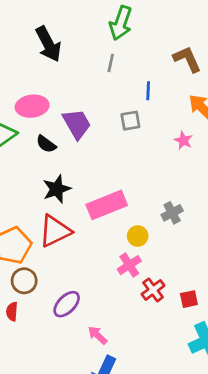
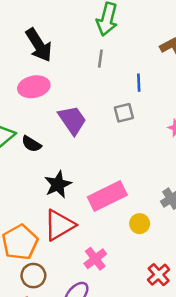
pink ellipse: (32, 106) -> (34, 87), moved
black semicircle: (46, 144) -> (31, 144), moved
pink cross: (129, 265) -> (95, 259), moved

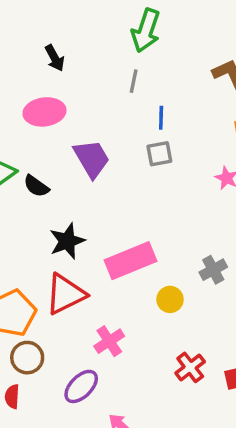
black arrow: (39, 45) -> (55, 58), size x0.6
blue line: (139, 83) -> (161, 118), moved

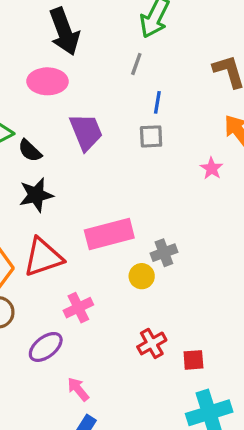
black arrow: (55, 58) -> (64, 32), size x1.8
black star: (67, 241) -> (36, 195), moved
gray cross: (213, 270) -> (164, 253), moved

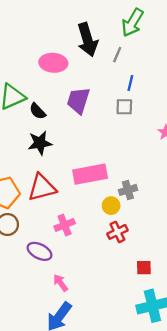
black arrow: (64, 32) -> (87, 40), moved
purple trapezoid: (86, 132) -> (78, 101), turned -144
red cross: (152, 343) -> (117, 232), moved
purple ellipse: (46, 347) -> (40, 251), turned 60

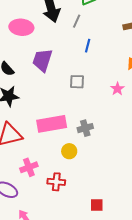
gray square: (124, 107) -> (77, 82), moved
gray cross: (128, 190) -> (85, 128), moved
red cross: (117, 232) -> (56, 182), moved, turned 30

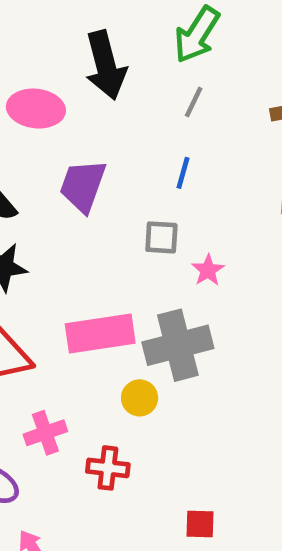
gray line: (77, 21) -> (194, 102), moved
blue line: (88, 46) -> (183, 173), moved
pink star: (117, 89) -> (208, 270), moved
gray cross: (85, 128) -> (178, 345), size x1.8

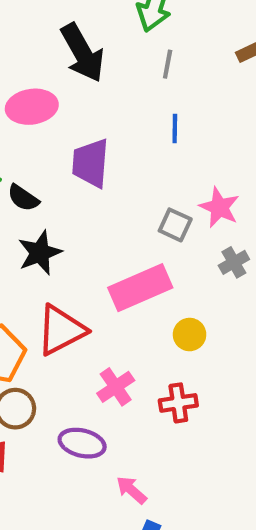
gray square: (161, 237) -> (175, 225), moved, turned 36
pink star: (208, 270) -> (219, 207), size x1.4
gray cross: (178, 345) -> (234, 262), moved, size x0.5

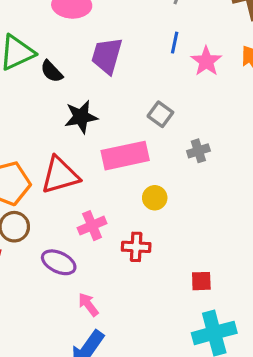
pink star: (219, 207) -> (206, 61), moved
black star: (40, 253) -> (81, 117), moved

